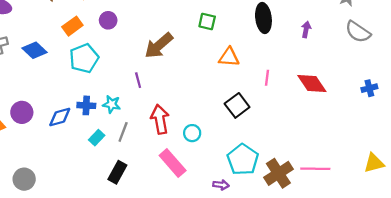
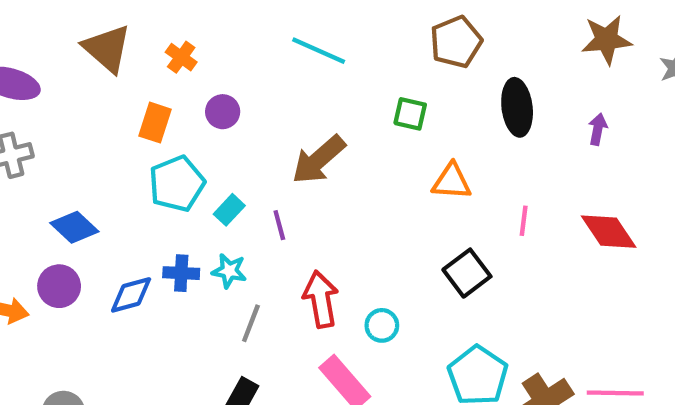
orange rectangle: (72, 26) -> (155, 123), turned -36
blue diamond: (34, 50) -> (74, 227), moved
cyan rectangle: (97, 138) -> (229, 210), moved

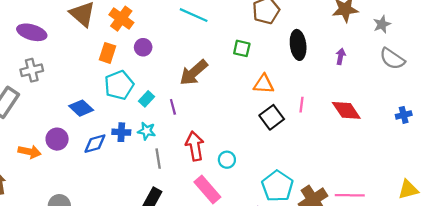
orange cross: (181, 57) -> (121, 19), size x1.5
blue diamond: (74, 227) -> (81, 108), moved
black square: (467, 273) -> (272, 117), moved
gray line: (251, 323) -> (158, 159), turned -30

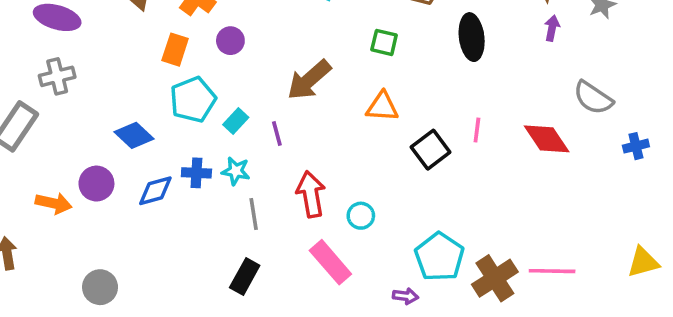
purple arrow: (341, 56) -> (552, 28), moved
gray semicircle: (392, 59) -> (593, 98), moved
orange triangle: (264, 84) -> (382, 107), moved

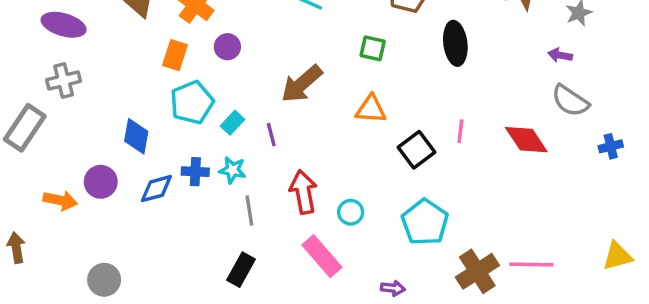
purple arrow: (552, 28) -> (560, 55), moved, turned -90
blue diamond: (134, 135) -> (136, 136), turned 57
cyan pentagon: (439, 257) -> (425, 222), moved

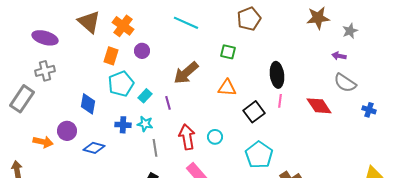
black ellipse: (455, 43) -> (277, 75), moved
blue cross: (611, 146) -> (369, 110), turned 32
blue diamond: (156, 189) -> (94, 148), moved, turned 30
cyan circle: (351, 212) -> (215, 137), moved

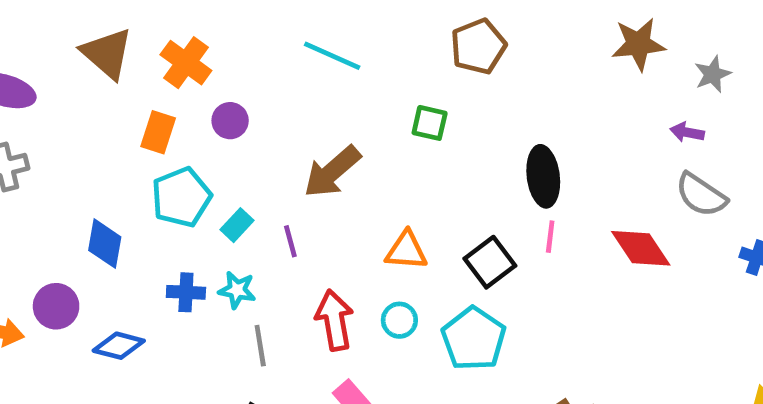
orange triangle: (227, 88) -> (406, 251), moved
cyan pentagon: (259, 155) -> (474, 339), moved

